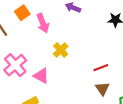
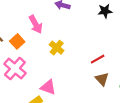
orange square: (22, 13) -> (17, 41), moved
pink triangle: (41, 76) -> (48, 87), moved

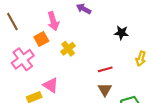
black star: (105, 11) -> (121, 33), moved
orange square: (17, 41) -> (41, 39), moved

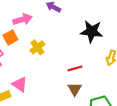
pink arrow: (53, 21) -> (22, 19), turned -90
black star: (121, 33) -> (92, 31), size x1.5

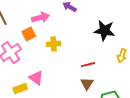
yellow cross: (37, 47) -> (54, 44), turned 32

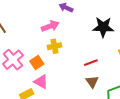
pink arrow: (40, 17) -> (50, 26), moved
orange square: (29, 34) -> (37, 63), moved

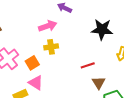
brown triangle: (92, 82) -> (99, 83), moved

